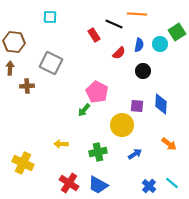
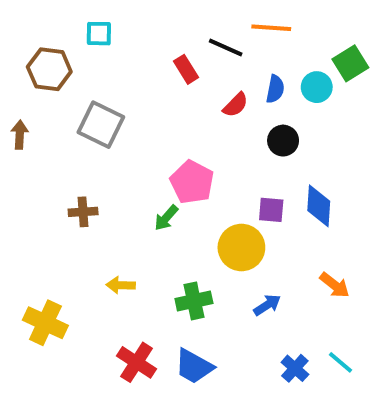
brown hexagon: (14, 42) -> (49, 69), moved
brown cross: (27, 86) -> (83, 212), moved

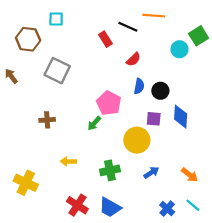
blue semicircle: (275, 89) -> (139, 86), moved
brown arrow: (20, 135) -> (11, 76), turned -40
black circle: (283, 141) -> (160, 91), moved
orange arrow: (335, 285) -> (190, 175), moved

